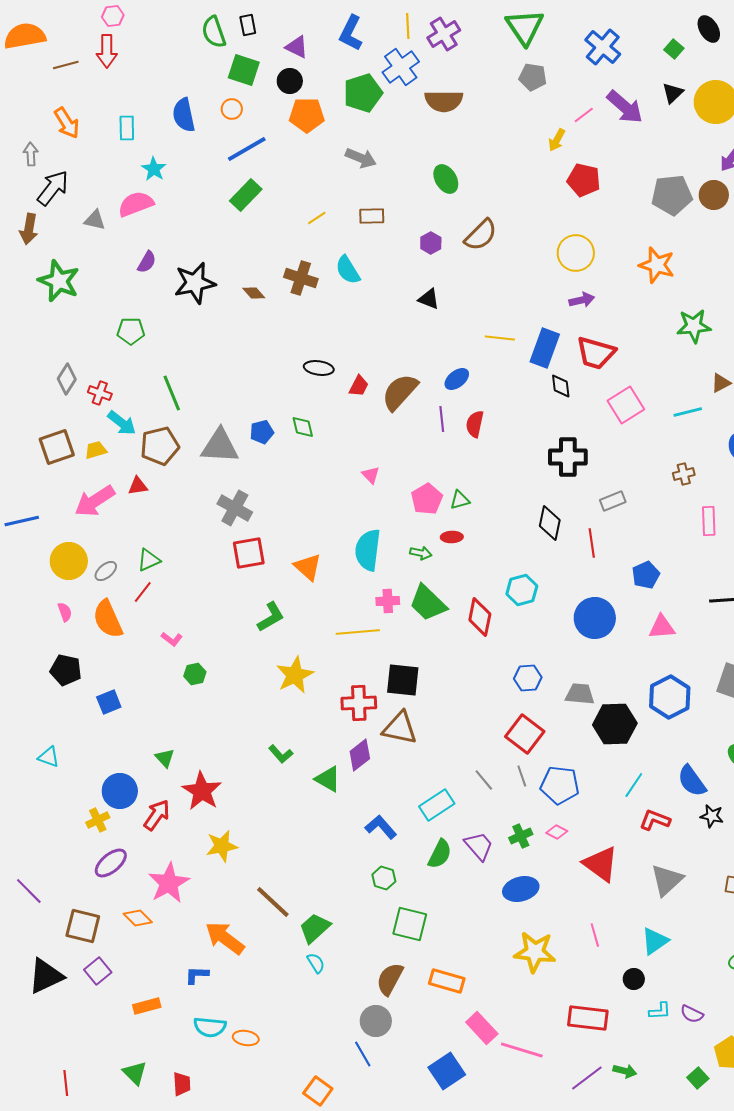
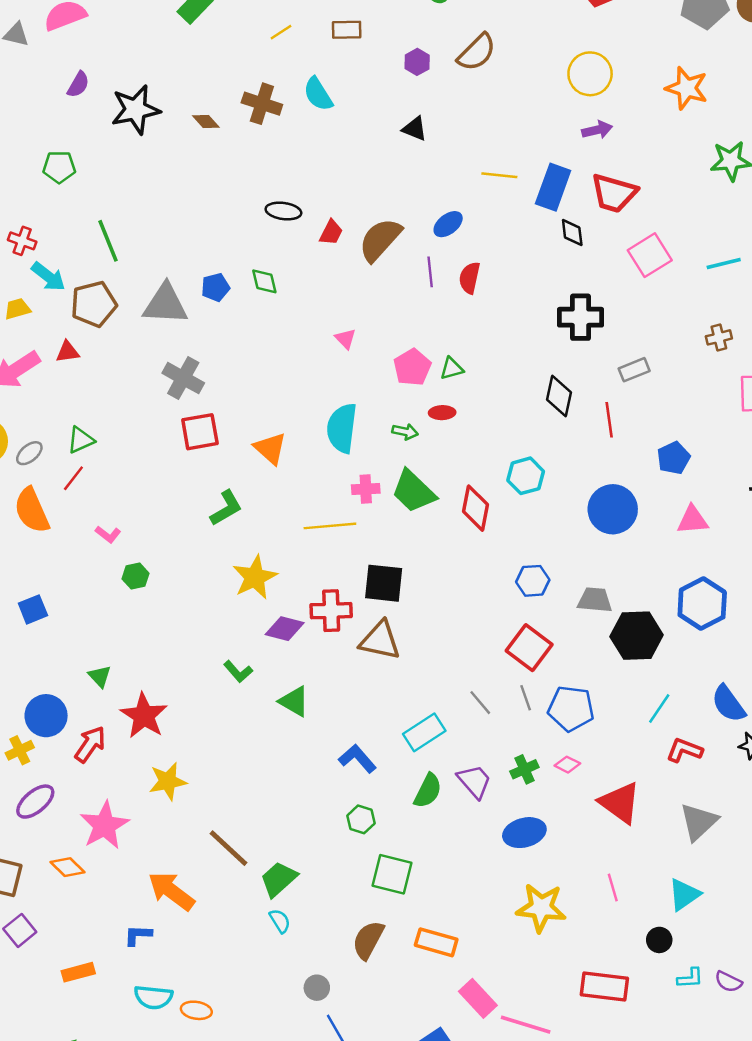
purple diamond: (360, 755) -> (285, 629), moved, turned 52
gray circle: (376, 1021) -> (317, 988), moved, size x0.7

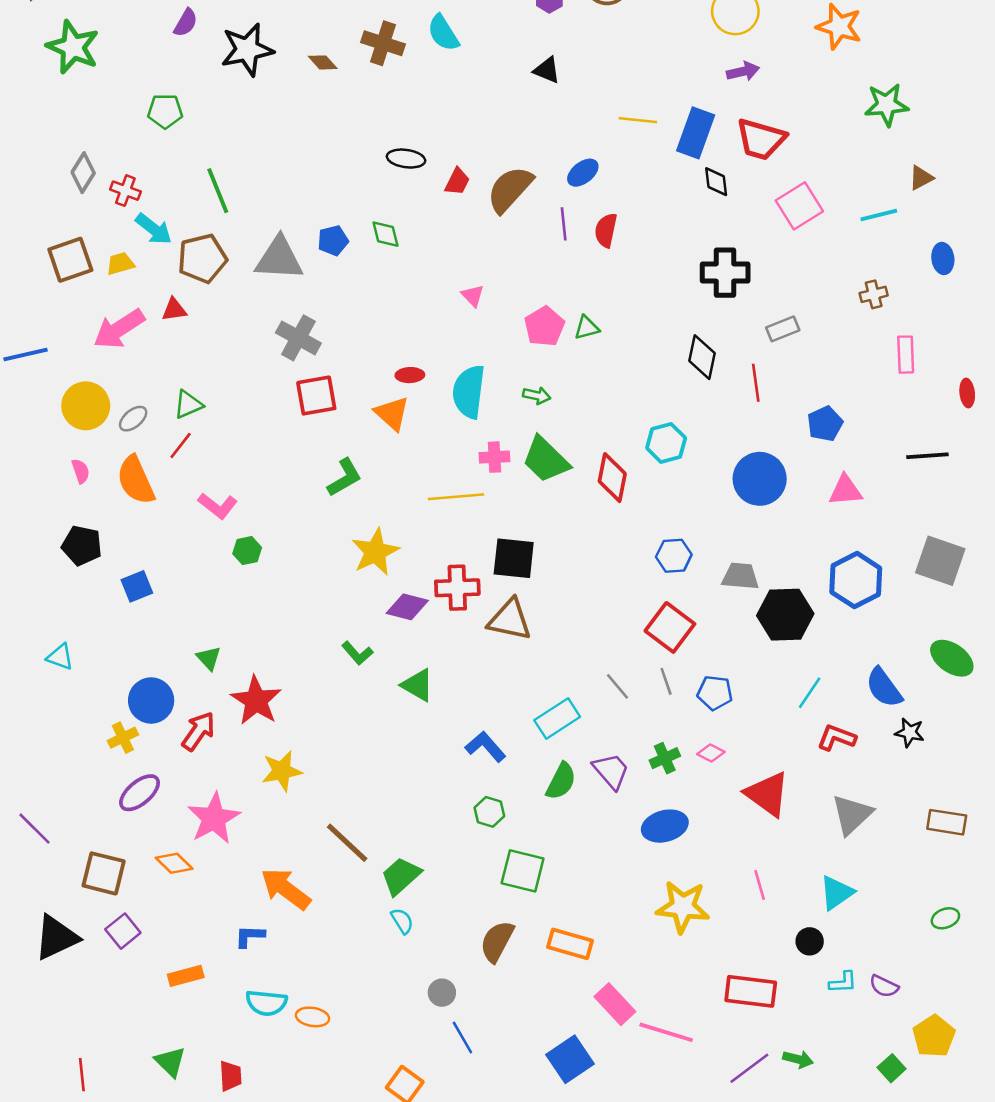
red ellipse: (442, 413) -> (410, 375), moved
pink L-shape: (108, 534) -> (218, 506), size x1.4
blue pentagon: (571, 708) -> (715, 693), size x0.7

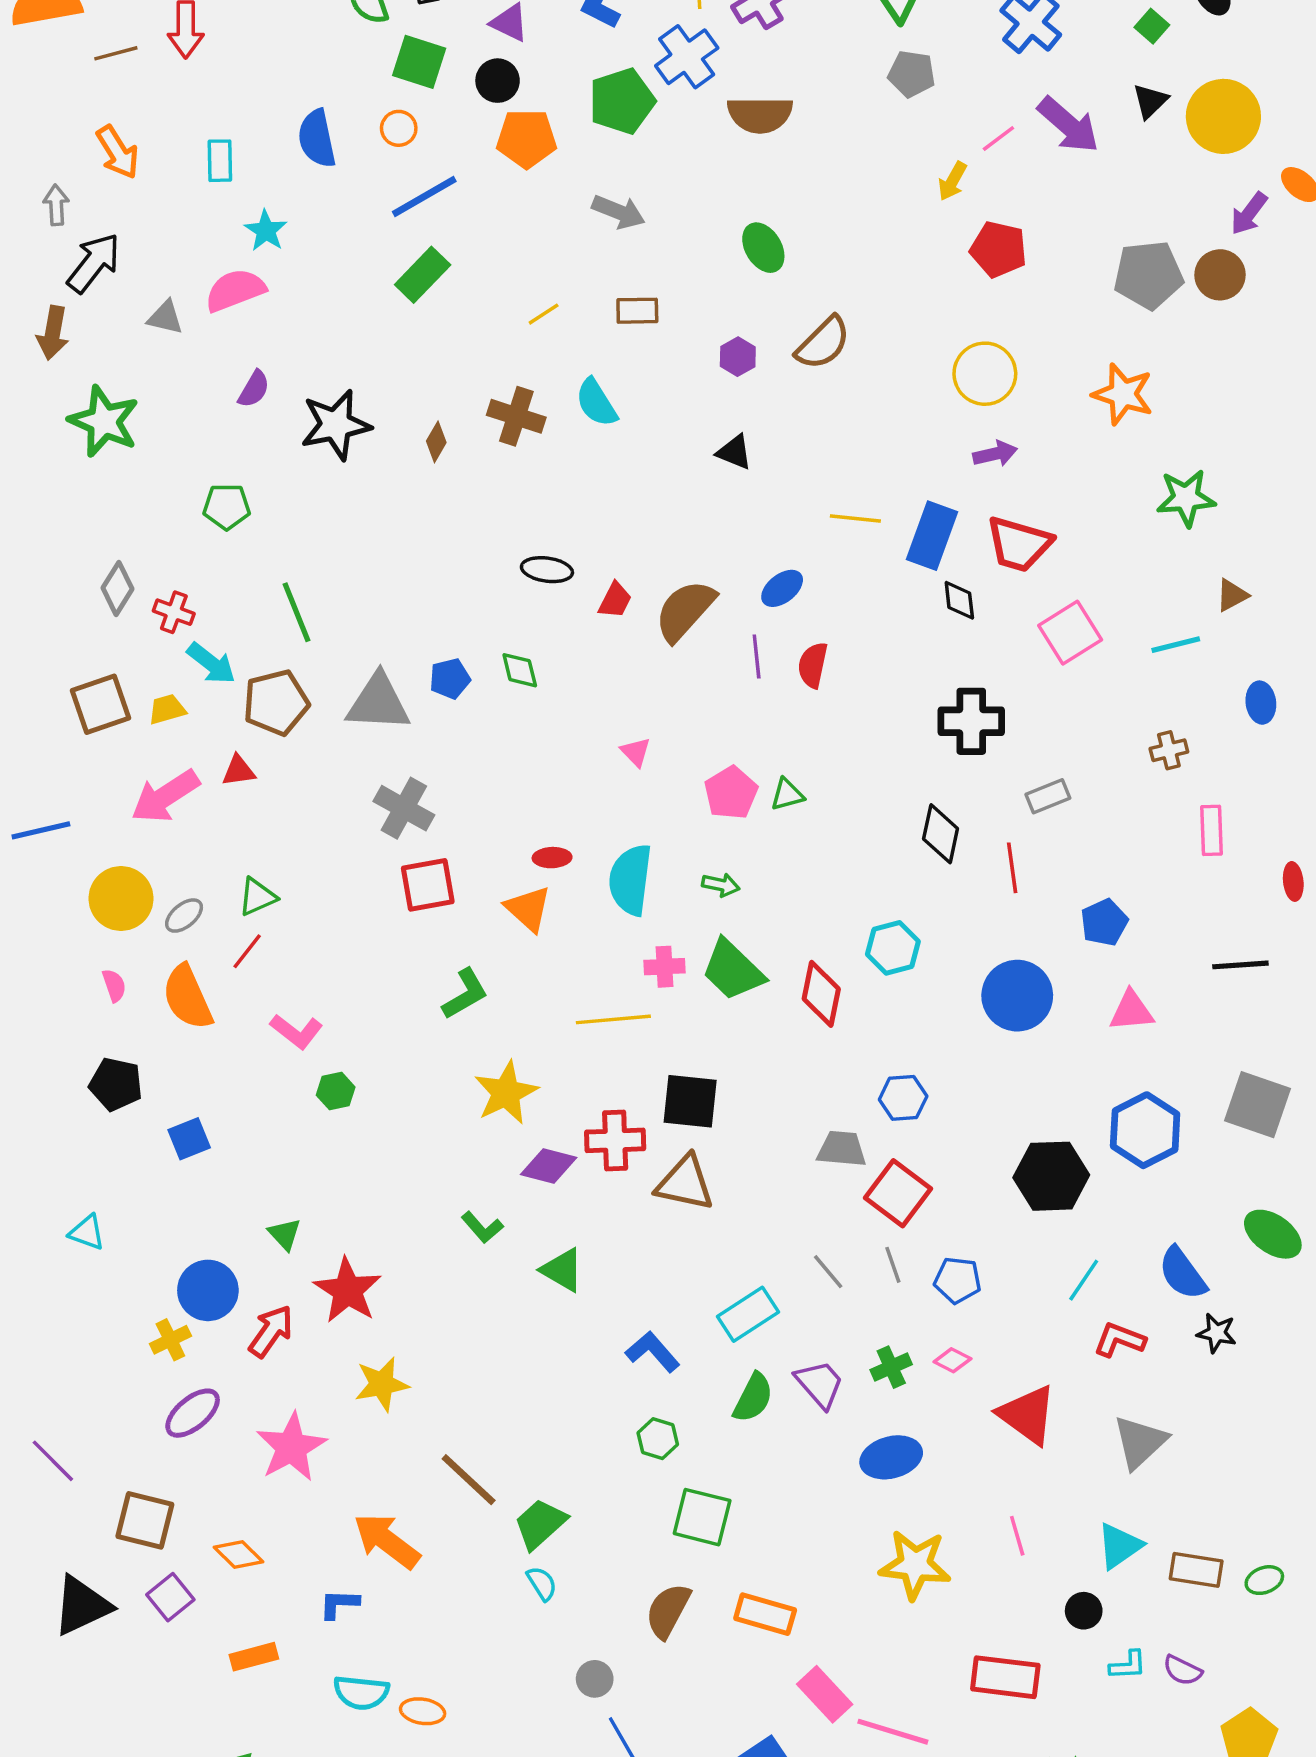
brown diamond: (323, 62) -> (436, 442), turned 72
gray trapezoid: (740, 576) -> (842, 1149), moved
brown rectangle: (947, 822) -> (1196, 1570), moved
orange diamond: (174, 863) -> (239, 1554), moved

